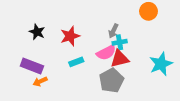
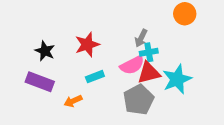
black star: (37, 32) -> (45, 51), moved
cyan star: (161, 64) -> (177, 79), moved
orange arrow: (40, 81) -> (73, 101), moved

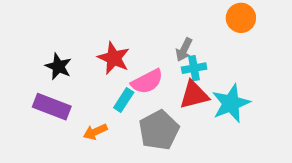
red star: (87, 45) -> (114, 58), turned -30
pink semicircle: (132, 65) -> (147, 82), moved
cyan rectangle: (95, 77) -> (124, 100), turned -36
gray pentagon: (139, 100) -> (159, 130), moved

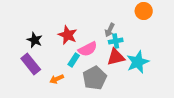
purple rectangle: (52, 107) -> (31, 64), turned 30

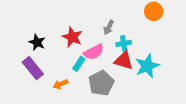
gray arrow: (110, 30) -> (109, 27), moved
red triangle: (116, 57) -> (124, 61), turned 30

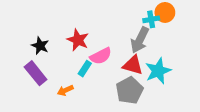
gray arrow: (109, 27) -> (140, 40), moved, size x1.6
cyan cross: (124, 43) -> (151, 19), moved
gray pentagon: (101, 83) -> (129, 90), moved

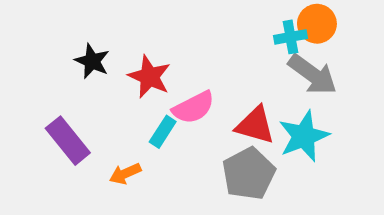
gray arrow: (140, 40) -> (313, 74), moved, turned -80
black star: (40, 46) -> (92, 61), moved

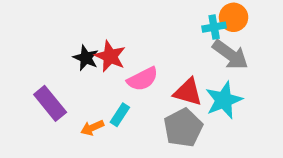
black star: (92, 61) -> (86, 58), moved
cyan rectangle: (163, 132) -> (120, 115), moved

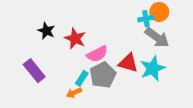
black star: (86, 58) -> (46, 31), moved
orange arrow: (92, 128) -> (74, 93), moved
gray pentagon: (183, 128) -> (103, 75), moved

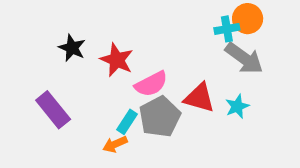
cyan star: (153, 68) -> (237, 106), size x0.6

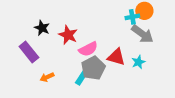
purple rectangle: (53, 110) -> (29, 52), moved
cyan rectangle: (127, 122) -> (81, 78), moved
orange arrow: (115, 144) -> (47, 77), moved

